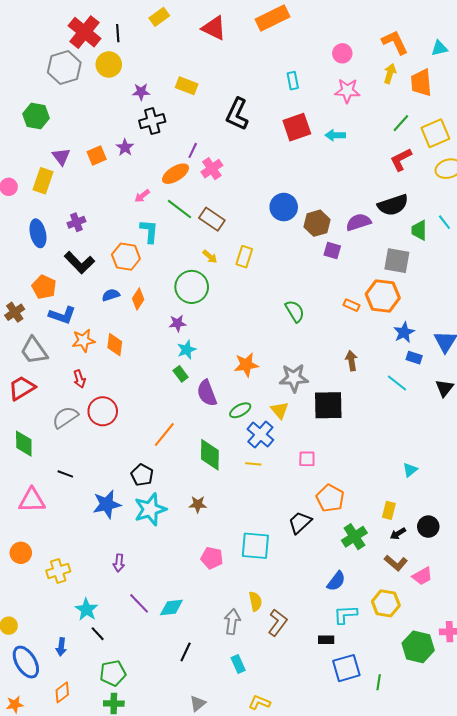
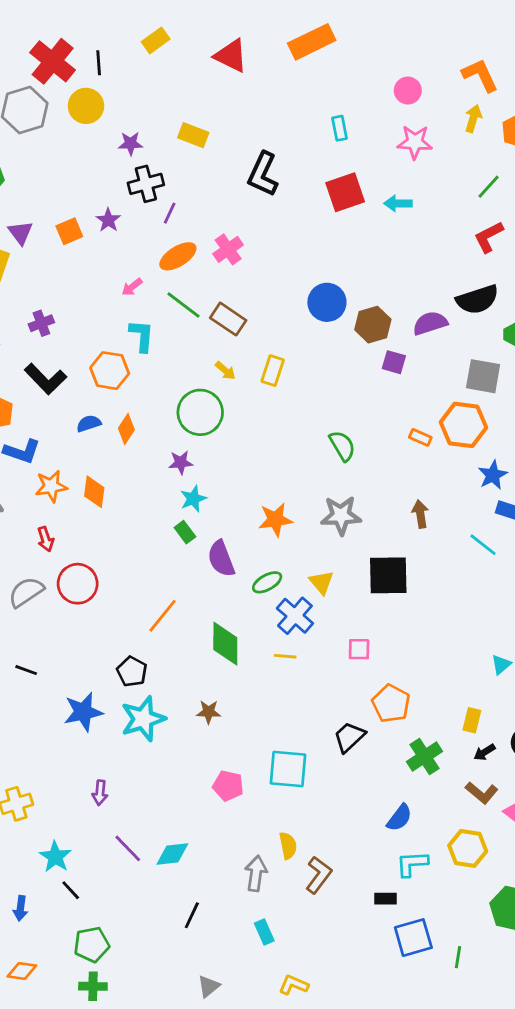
purple line: (193, 150) -> (170, 213), moved
gray star: (294, 378) -> (341, 515), moved
orange diamond: (62, 692) -> (22, 971), turned 45

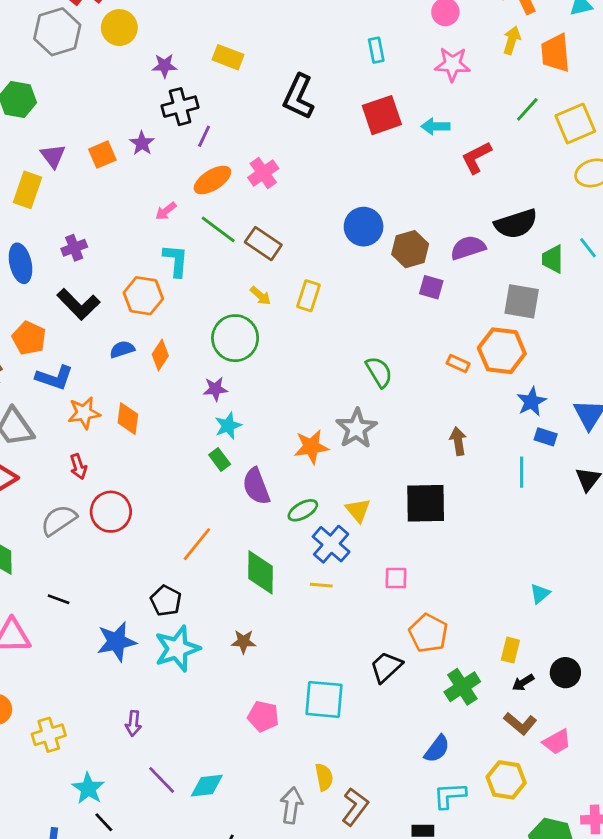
red L-shape: (489, 237) -> (476, 157), moved
gray star: (341, 515) -> (356, 428), moved, turned -30
cyan line: (483, 545) -> (522, 472), turned 52

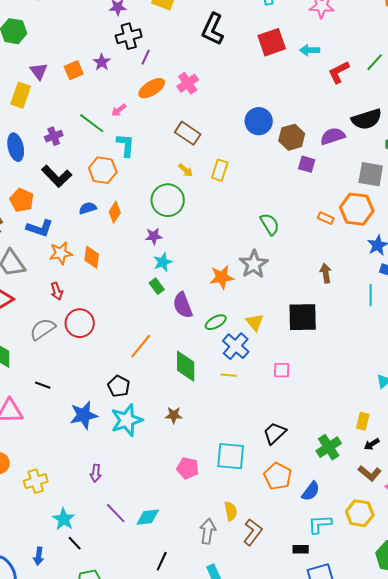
green line: (527, 109) -> (375, 62), moved
green line: (218, 229) -> (92, 123), moved
orange pentagon: (428, 633) -> (278, 476), moved

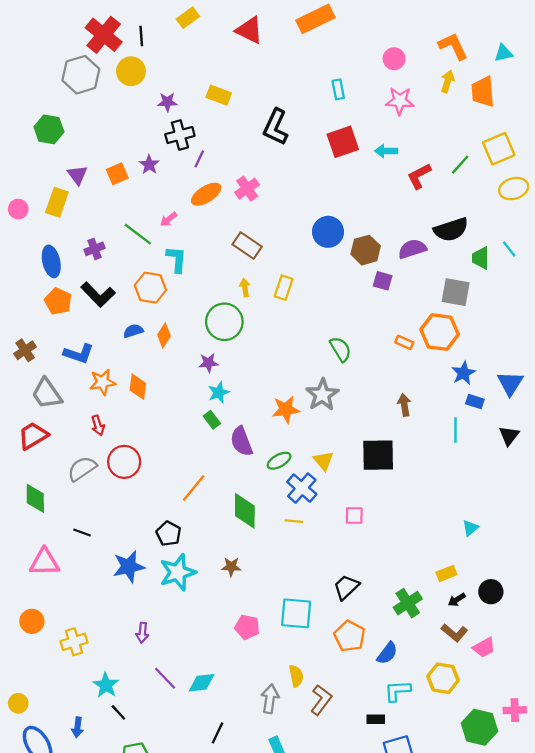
yellow arrow: (186, 170) -> (245, 288), turned -140
orange pentagon: (22, 200) -> (58, 301), moved
yellow rectangle: (363, 421) -> (446, 573), turned 54

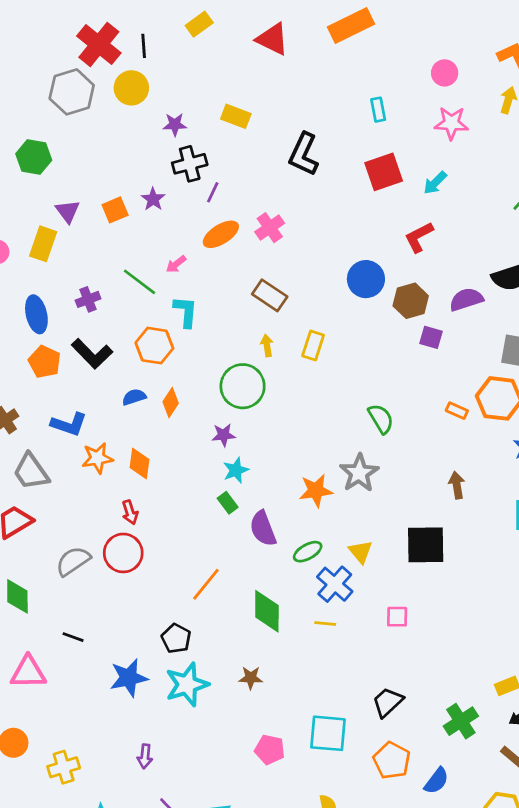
cyan arrow: (386, 151) -> (435, 183), turned -45
red L-shape: (419, 176) -> (419, 237), moved
red arrow: (98, 425) -> (130, 512), moved

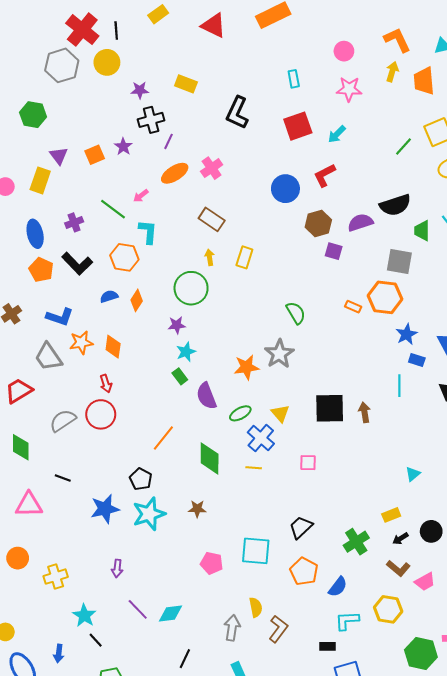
blue circle: (366, 279) -> (285, 189), moved
gray trapezoid: (31, 472) -> (48, 357), moved
brown arrow: (457, 485) -> (364, 412), moved

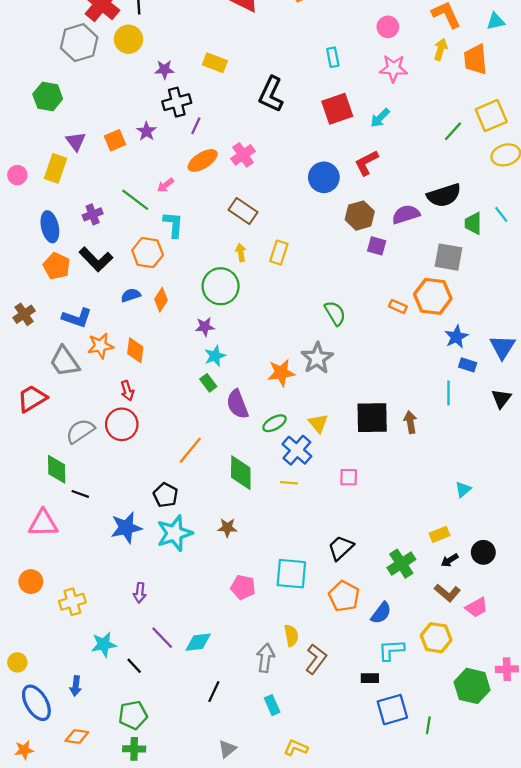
green diamond: (21, 447) -> (57, 469), moved
cyan star: (84, 616) -> (104, 644), turned 30
black line: (96, 640) -> (134, 666), moved

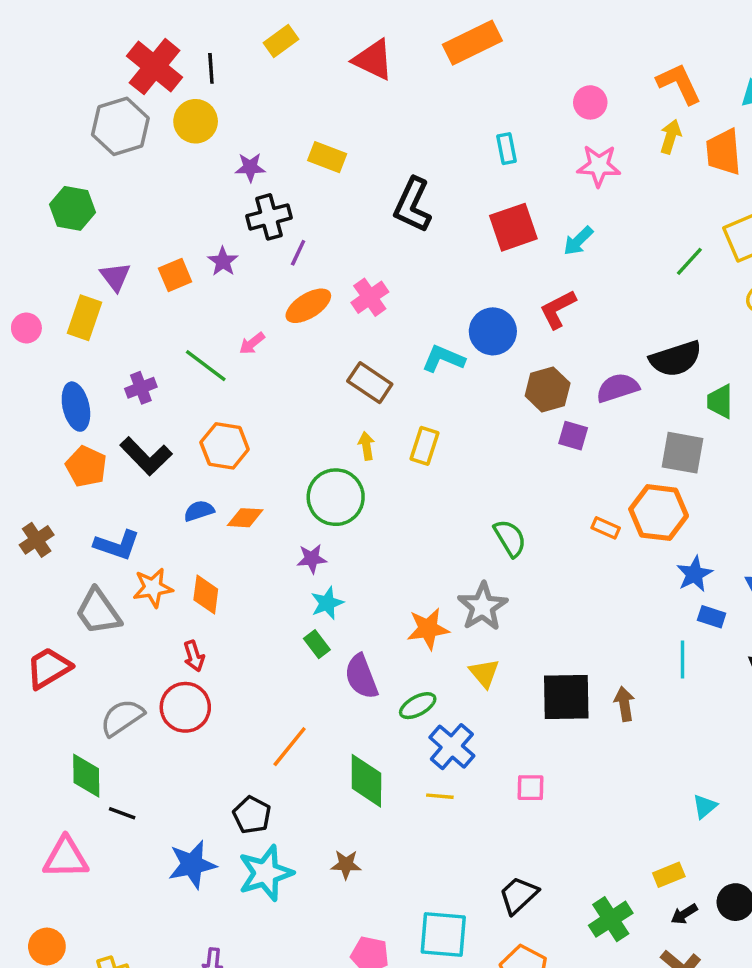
cyan L-shape: (173, 224) -> (443, 359), moved, turned -72
orange diamond: (161, 300) -> (245, 518), turned 60
yellow triangle: (318, 423) -> (484, 673), moved

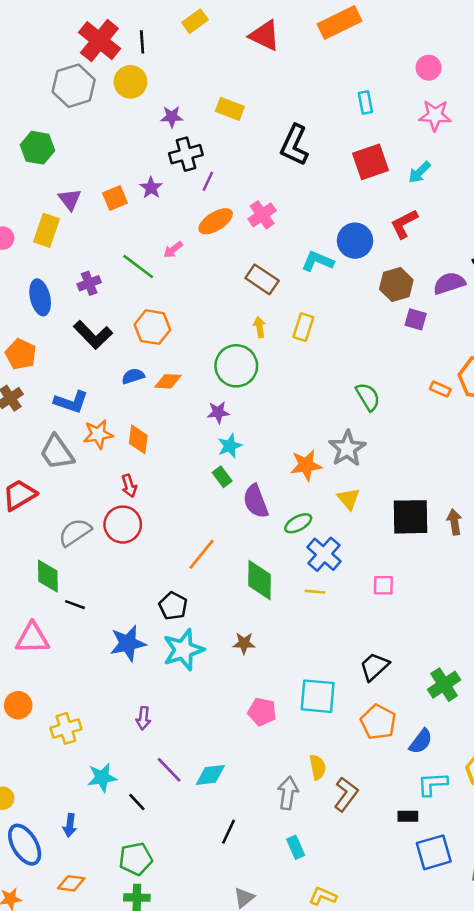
orange pentagon: (86, 466) -> (21, 354), moved

